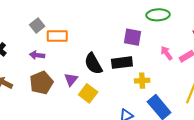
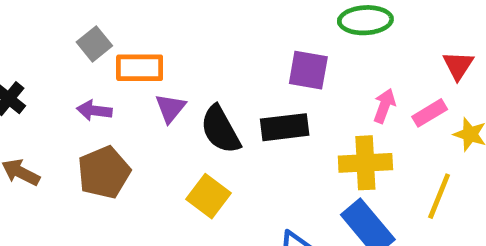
pink arrow: (166, 53) -> (384, 106), turned 56
purple triangle: (71, 80) -> (170, 108), moved
yellow cross: (142, 81) -> (365, 163), moved, size x1.5

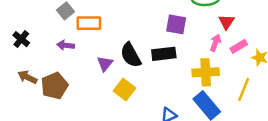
red triangle: (458, 65) -> (226, 22), moved
purple triangle: (170, 108) -> (105, 64), moved
brown pentagon: (104, 172) -> (54, 86), moved

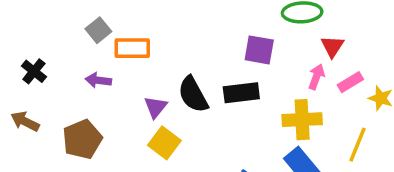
brown arrow: (27, 77) -> (25, 121), moved
yellow square: (125, 89) -> (164, 143), moved

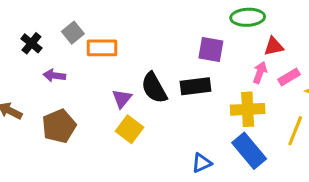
red triangle: (332, 46) -> (274, 46), turned 45
black cross: (34, 71) -> (31, 43), moved
purple arrow: (98, 80) -> (54, 76), moved

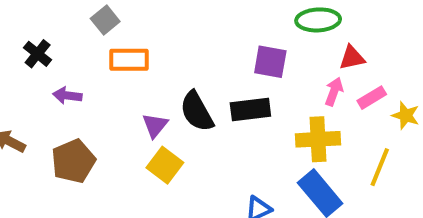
gray square: (73, 33) -> (105, 20), moved

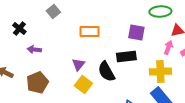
orange rectangle: (129, 60) -> (89, 32), moved
black semicircle: (197, 111) -> (106, 72), moved

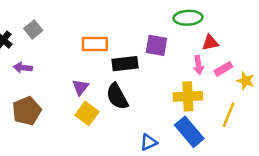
gray square: (53, 12) -> (33, 30), moved
pink arrow: (168, 48) -> (198, 65), turned 152
black rectangle: (126, 57) -> (125, 64), moved

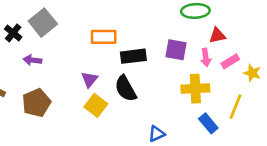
gray square: (33, 30) -> (43, 23), size x1.5
purple square: (156, 45) -> (176, 50), moved
blue rectangle: (189, 132) -> (208, 123), moved, size x0.7

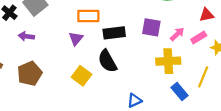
red triangle: (217, 36) -> (207, 15), moved
pink arrow: (206, 58) -> (177, 34), turned -126
purple triangle: (89, 79) -> (76, 39), moved

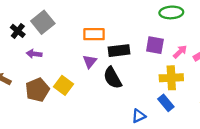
purple triangle: (76, 39) -> (90, 61), moved
yellow square: (82, 76) -> (64, 85), moved
blue rectangle: (180, 92) -> (166, 103), moved

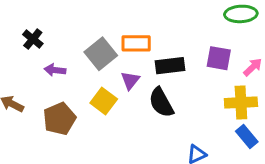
gray square: (43, 22) -> (101, 54), moved
yellow square: (64, 85) -> (104, 101), moved
blue rectangle: (166, 103) -> (247, 136), moved

